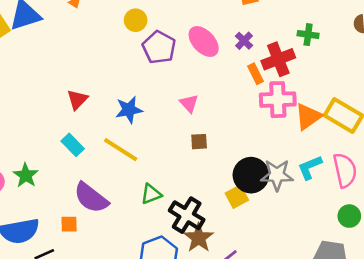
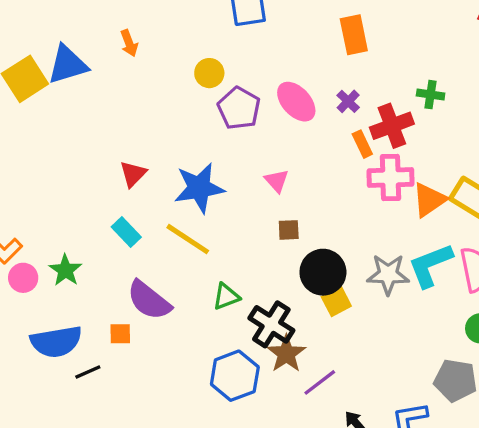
blue star: (129, 110) -> (199, 188), size x1.4
cyan L-shape: (310, 167) -> (430, 265), size x1.4
black circle: (251, 175) -> (323, 272), moved

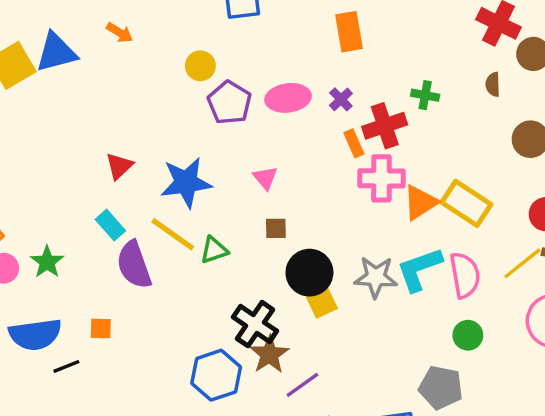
orange arrow: (129, 43) -> (120, 33), turned -40
pink ellipse: (296, 102) -> (288, 98), turned -57
green triangle: (226, 297) -> (214, 250), moved
purple semicircle: (149, 300) -> (134, 265), moved, turned 30

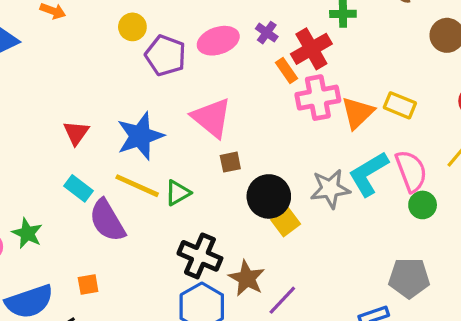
pink triangle: (265, 178) -> (212, 118), size x1.8
yellow rectangle: (466, 203) -> (400, 105), size x0.7
black cross: (255, 324) -> (200, 256), moved
green circle: (468, 335) -> (423, 205), moved

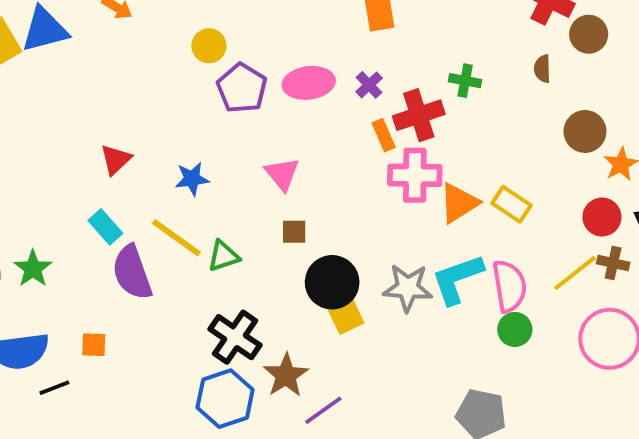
pink triangle: (212, 118) -> (282, 174), size x0.7
blue star: (140, 136) -> (192, 179), size x0.6

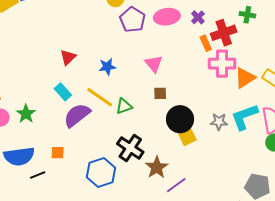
purple semicircle: (132, 272) -> (77, 115), turned 72
gray star: (408, 288) -> (219, 122), size x0.7
blue hexagon: (225, 399) -> (101, 173), moved

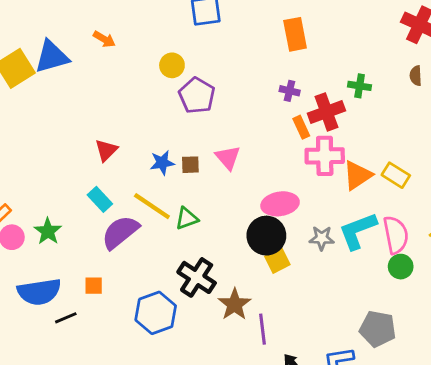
pink ellipse: (167, 17) -> (280, 204), moved
purple cross: (198, 17) -> (290, 91), turned -32
brown square: (160, 93) -> (190, 165), moved
purple line: (176, 185) -> (263, 329), turned -60

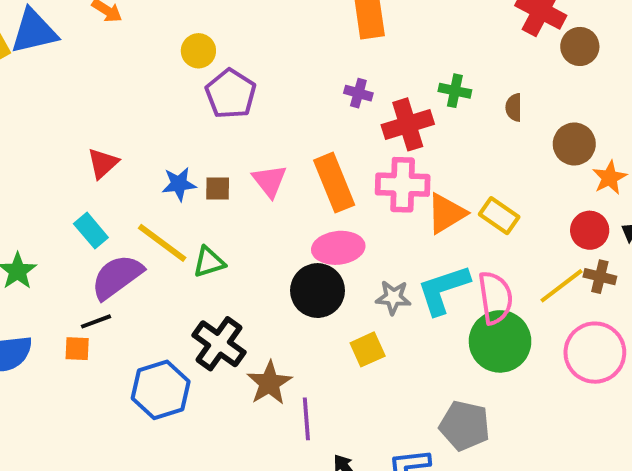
brown semicircle: (416, 76) -> (514, 107), moved
orange rectangle: (301, 127) -> (334, 183), moved, size x1.8
yellow square: (277, 261) -> (368, 349), moved
green circle: (401, 267) -> (500, 341), size x1.8
black line: (66, 318) -> (96, 321), moved

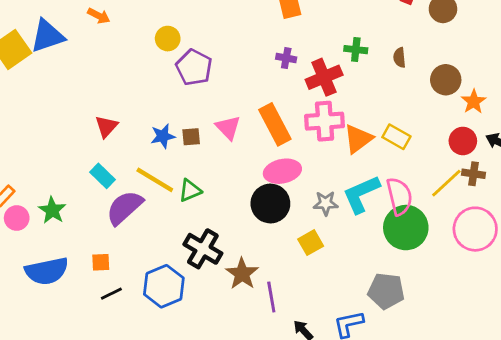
black line: (96, 321) -> (111, 294), moved

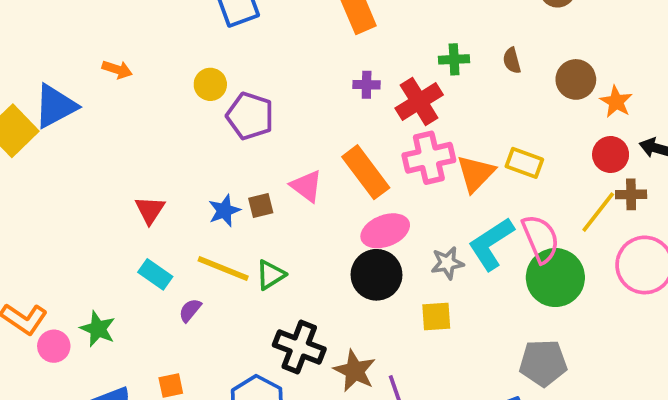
purple semicircle: (124, 208) -> (190, 310), size x0.5
yellow square: (311, 243) -> (436, 317), turned 35

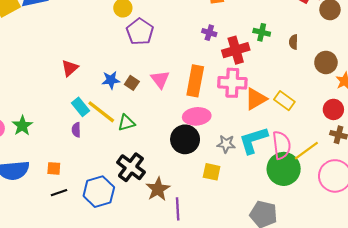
orange rectangle: (366, 172) -> (195, 81), turned 32
brown square: (261, 206) -> (132, 83), turned 32
yellow line: (598, 212) -> (306, 151), moved
cyan rectangle: (155, 274) -> (80, 107), moved
purple semicircle: (190, 310) -> (76, 130), turned -56

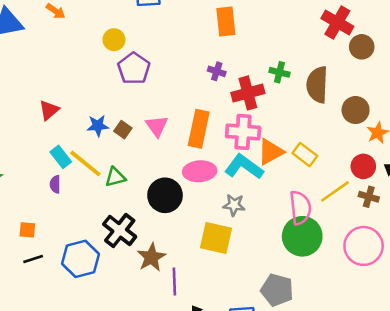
brown semicircle: (293, 42) -> (317, 85), size x2.0
black circle: (185, 139) -> (165, 195), moved
cyan L-shape: (253, 140) -> (244, 167), moved, turned 52
yellow line: (306, 151) -> (335, 191), moved
yellow square: (212, 172) -> (216, 238), size x1.5

